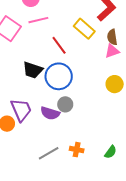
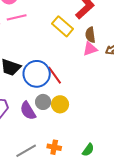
red line: (59, 45) -> (55, 75), moved
yellow circle: (115, 84) -> (60, 104), moved
purple semicircle: (50, 113) -> (28, 111), turned 42

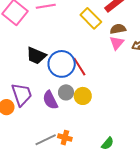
brown semicircle: (90, 35) -> (118, 29), turned 84
pink triangle: (90, 49) -> (117, 43), turned -35
orange cross: (54, 147) -> (65, 138), moved

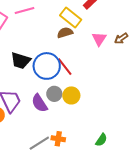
brown semicircle: (118, 29) -> (65, 33), moved

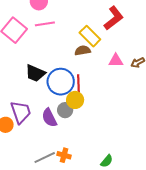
pink triangle: (99, 39) -> (116, 61), turned 49
red line: (65, 67) -> (78, 84), turned 30
yellow circle: (71, 95) -> (75, 100), moved

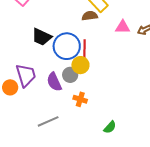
orange cross: (64, 155) -> (80, 99), moved

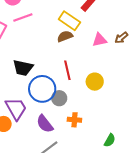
blue circle: (67, 46) -> (42, 89), moved
yellow circle: (80, 65) -> (95, 82), moved
purple semicircle: (54, 82) -> (45, 124), moved

